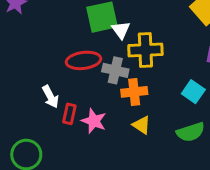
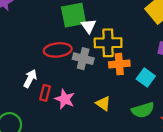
orange cross: (134, 92) -> (119, 64), moved
white arrow: (50, 97) -> (30, 79), turned -126

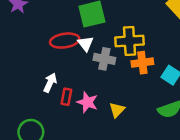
white triangle: (89, 26) -> (86, 44), moved
red ellipse: (58, 50) -> (65, 41), moved
yellow triangle: (103, 103) -> (117, 110), moved, turned 42

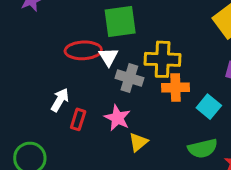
pink star: (87, 102) -> (117, 118), moved

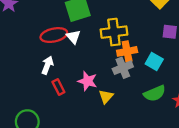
gray cross: (129, 78) -> (123, 68), moved, turned -30
white arrow: (60, 100) -> (47, 65), moved
red rectangle: (78, 119) -> (58, 87), turned -35

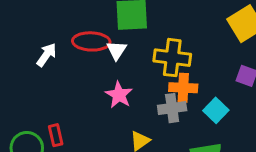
white arrow: (47, 65) -> (46, 55), moved
pink star: (87, 81) -> (119, 95), moved
red rectangle: (58, 87) -> (56, 135), moved

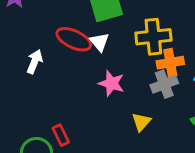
red ellipse: (91, 41) -> (74, 39), turned 36

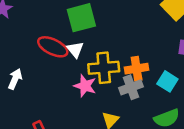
yellow cross: (153, 37) -> (104, 68), moved
white arrow: (35, 62) -> (15, 79), moved

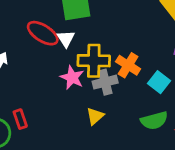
orange cross: (137, 69) -> (128, 65), turned 35
gray cross: (131, 87) -> (105, 82), moved

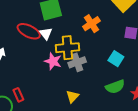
orange cross: (128, 65) -> (91, 24), moved, turned 30
yellow triangle: (95, 116) -> (72, 96), moved

